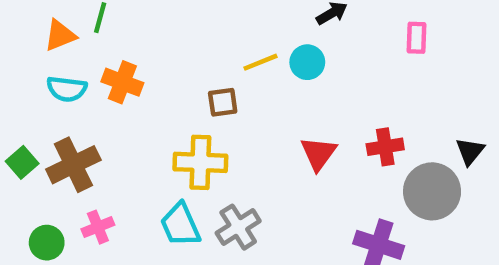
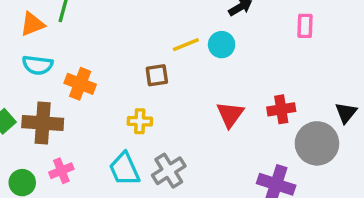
orange cross: (122, 82) -> (80, 84), moved
yellow cross: (200, 162) -> (140, 121), size x0.6
brown cross: (73, 165) -> (43, 123), turned 30

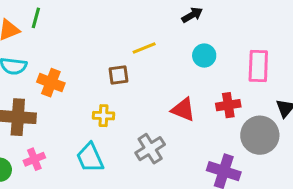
pink rectangle: (305, 26) -> (258, 66), moved, size x1.5
cyan circle: (222, 45) -> (204, 56), moved
red triangle: (230, 114) -> (183, 110), turned -44
gray cross: (169, 171) -> (150, 149), moved

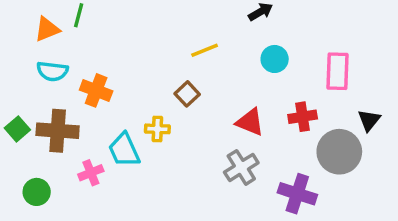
brown square: (119, 75) -> (187, 94), moved, turned -35
gray cross: (150, 149) -> (241, 167), moved
cyan trapezoid: (90, 158) -> (124, 150), moved
pink cross: (34, 159) -> (91, 173), moved

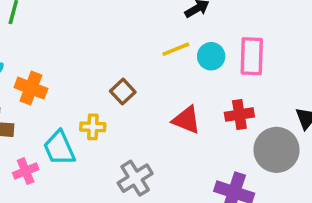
yellow line: (205, 50) -> (176, 49), moved
pink rectangle: (338, 71) -> (252, 56), moved
gray cross: (241, 167) -> (135, 178), moved

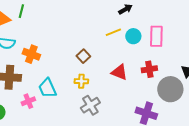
yellow cross: (93, 127) -> (81, 81), moved

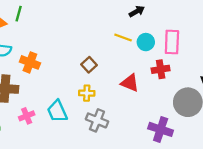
yellow line: (113, 32) -> (123, 37), turned 42
red cross: (149, 69) -> (161, 69), moved
cyan trapezoid: (47, 88) -> (57, 111), moved
gray cross: (90, 105) -> (97, 120), turned -36

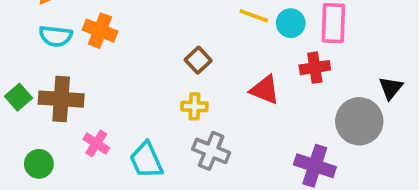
orange cross: (30, 62) -> (100, 31), moved
cyan trapezoid: (57, 111) -> (146, 160), moved
pink cross: (27, 116) -> (96, 144), turned -35

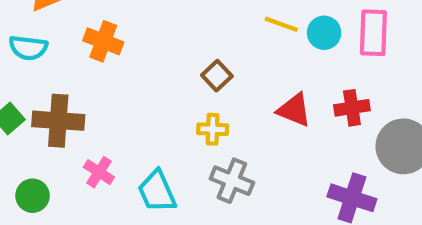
cyan semicircle: (56, 36) -> (28, 48), moved
red cross: (315, 68) -> (352, 108), moved

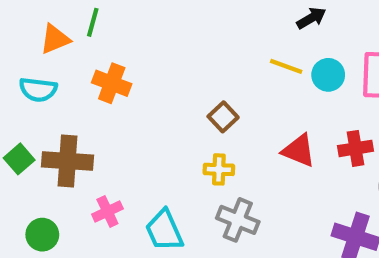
pink cross: (99, 172) -> (107, 211), turned 32

